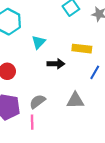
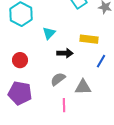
gray semicircle: (37, 102) -> (58, 79), moved
pink line: (32, 122) -> (64, 105), moved

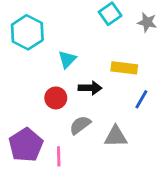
red circle: (20, 60) -> (56, 98), moved
purple pentagon: (20, 93) -> (26, 145), turned 30
pink line: (64, 105) -> (59, 156), moved

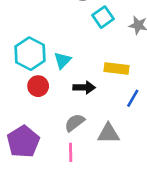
cyan hexagon: (27, 32) -> (30, 54), moved
red circle: (56, 98) -> (38, 86), moved
pink line: (59, 156) -> (71, 152), moved

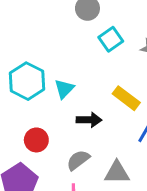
yellow rectangle: (117, 69) -> (126, 98), turned 30
red circle: (38, 86) -> (36, 140), moved

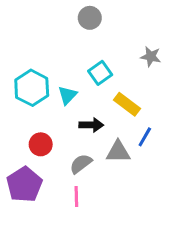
cyan square: (111, 39) -> (100, 73), moved
gray triangle: (117, 173) -> (118, 152), moved

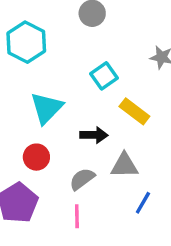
cyan hexagon: (32, 88) -> (26, 42), moved
cyan triangle: (67, 95) -> (47, 108), moved, size x1.5
blue line: (145, 137) -> (143, 203), moved

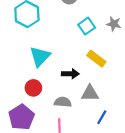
cyan square: (104, 76) -> (87, 26), moved
gray semicircle: (82, 179) -> (63, 102), turned 42

